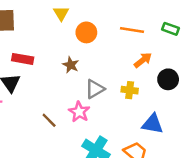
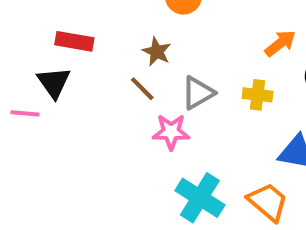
pink star: (79, 112) -> (171, 132), turned -30
brown line: (49, 120) -> (142, 89), moved

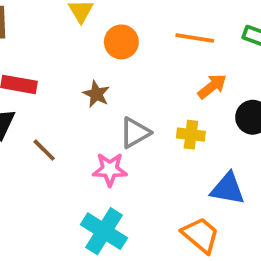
brown line: (142, 89) -> (44, 150), moved
cyan cross: (200, 198) -> (104, 231), moved

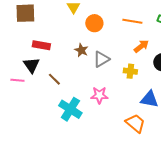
gray triangle: (135, 133) -> (101, 59), moved
pink star: (110, 169) -> (99, 95), moved
cyan cross: (104, 231) -> (70, 109), moved

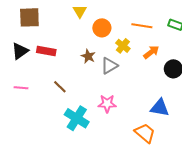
black triangle: (31, 65) -> (20, 51), moved, turned 30
yellow cross: (130, 71) -> (123, 46), moved, turned 32

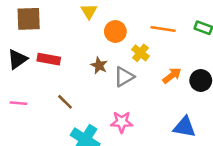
orange arrow: (151, 52) -> (172, 75), moved

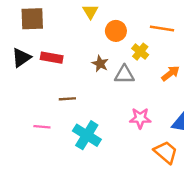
gray triangle: (124, 77) -> (124, 75), turned 30
brown line: (65, 102) -> (67, 99), turned -49
pink line: (19, 103) -> (42, 127), moved
pink star: (122, 122) -> (140, 118), moved

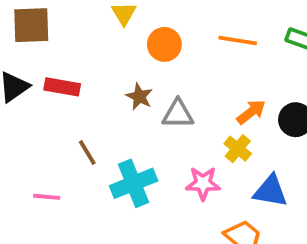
yellow cross: (140, 52) -> (238, 149), moved
brown line: (67, 99) -> (87, 152), turned 63
cyan cross: (87, 135) -> (134, 183), moved, turned 36

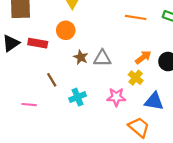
orange circle: (164, 44) -> (66, 30), moved
brown star: (139, 97) -> (81, 57), moved
cyan cross: (134, 183) -> (78, 97), size x0.7

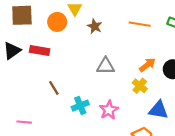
orange circle: (66, 30) -> (57, 22), moved
brown star: (81, 57) -> (95, 26), moved
pink star: (116, 97) -> (109, 110), moved, turned -30
pink line: (29, 105) -> (24, 122), moved

